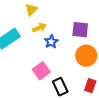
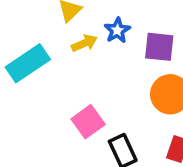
blue star: (51, 42) -> (117, 30), moved

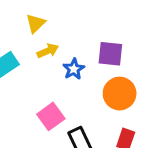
blue star: (117, 30) -> (74, 69), moved

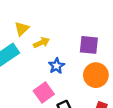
yellow triangle: (36, 23) -> (22, 29), moved
blue star: (74, 69) -> (56, 66), moved

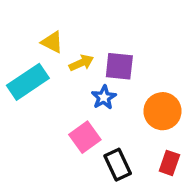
yellow triangle: (22, 29) -> (52, 42), turned -49
purple square: (89, 45) -> (119, 66), moved

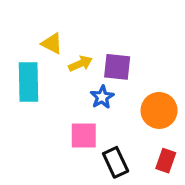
cyan rectangle: (28, 82) -> (28, 82), turned -57
pink square: (85, 137) -> (84, 136), turned 36

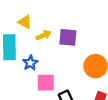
blue star: (102, 97) -> (30, 63), moved

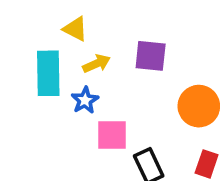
yellow arrow: (44, 35) -> (97, 64), moved

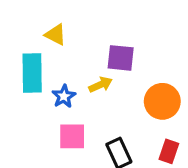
yellow arrow: (97, 64) -> (101, 85), moved
pink square: (112, 135) -> (72, 136), moved

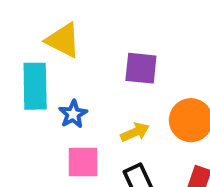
yellow triangle: (55, 35) -> (63, 40), size x1.4
yellow arrow: (101, 85) -> (135, 132), moved

